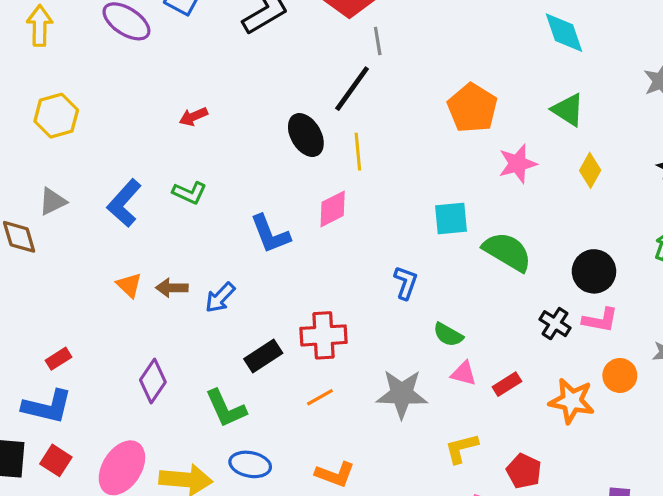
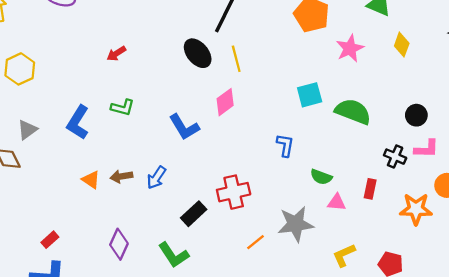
black circle: (594, 271) -> (416, 115), size x0.7
red rectangle: (507, 384) -> (370, 189), moved, turned -36
orange line: (320, 397) -> (255, 242), moved

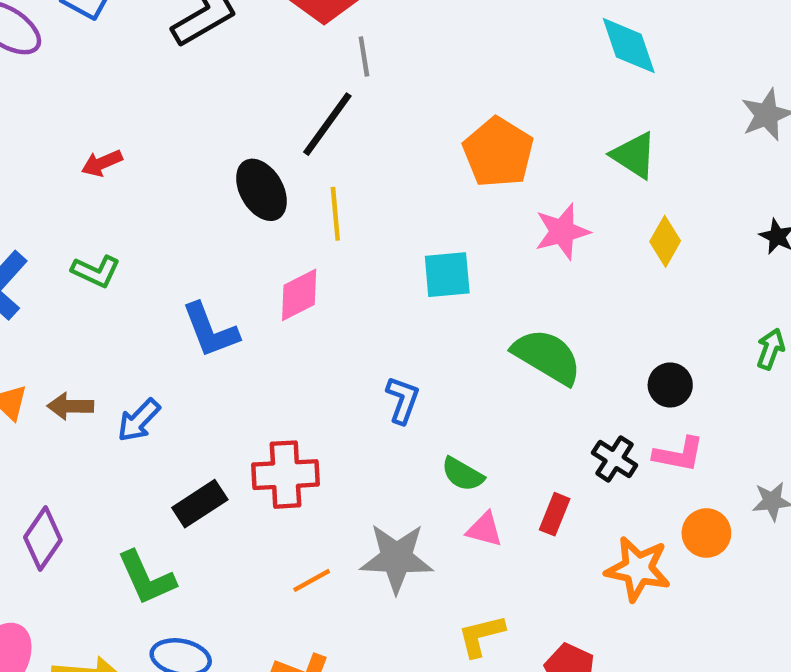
cyan square: (310, 95) -> (447, 275), moved

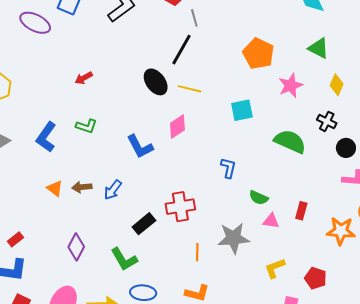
yellow line: (335, 214) -> (189, 89), turned -65
black cross: (615, 459) -> (327, 121), moved
orange line: (312, 580) -> (197, 252), turned -54

